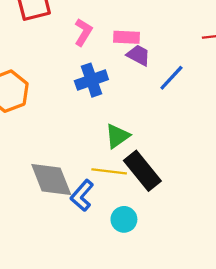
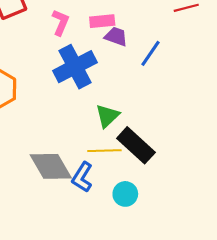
blue cross: (91, 80) -> (75, 67), size x1.4

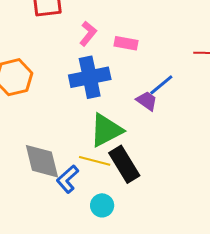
purple trapezoid: (116, 36) -> (147, 101), moved
green triangle: (107, 116) -> (106, 130), size x1.5

